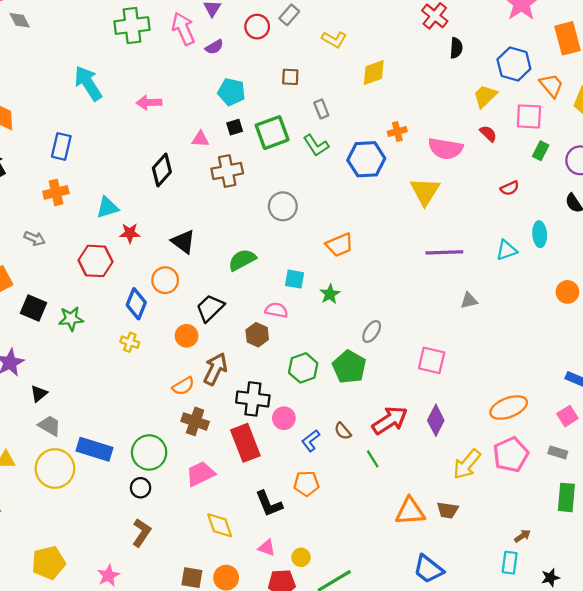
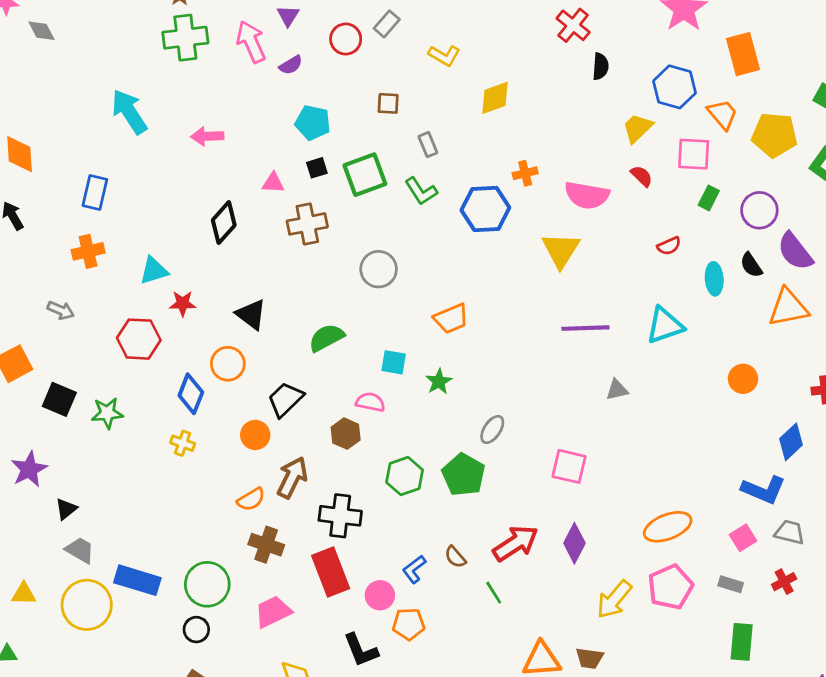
cyan ellipse: (540, 234) -> (714, 279), moved
cyan triangle: (506, 250) -> (665, 325), size x1.4
pink circle: (284, 418) -> (380, 595), moved

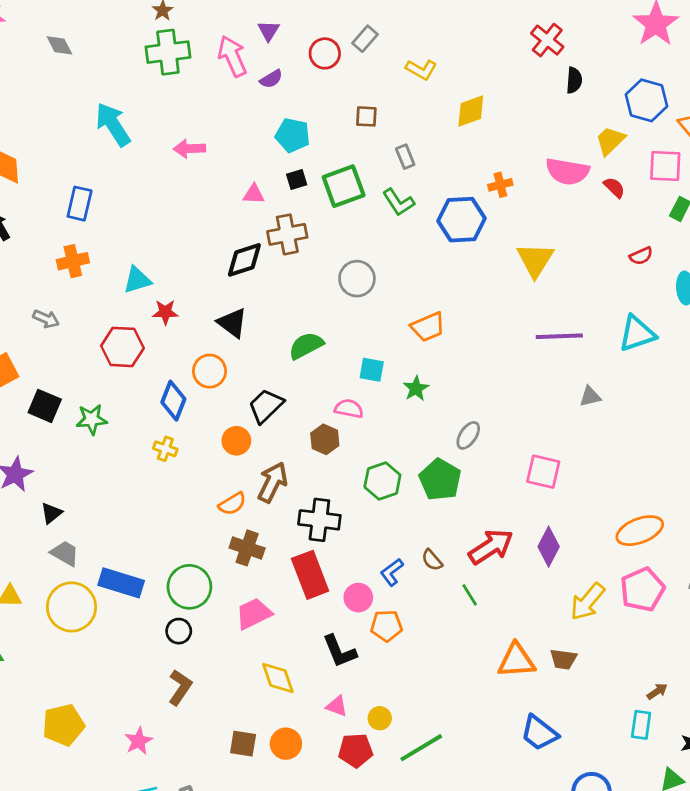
gray diamond: (41, 31) -> (59, 45), moved
pink semicircle: (587, 195) -> (567, 171), moved
black diamond: (224, 223) -> (244, 260), moved, turned 30

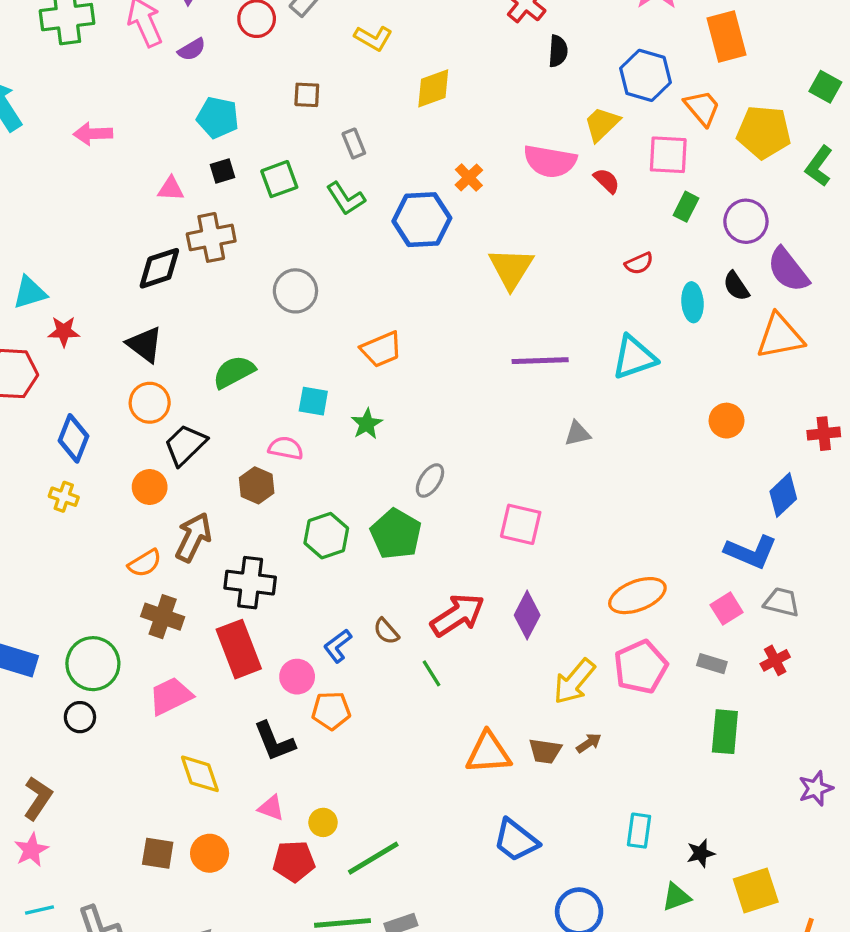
orange cross: (500, 185) -> (469, 177), turned -30
green square: (344, 186) -> (279, 179), size x0.7
orange circle: (210, 371) -> (150, 403), moved
brown L-shape: (180, 687) -> (38, 798), moved
brown arrow: (657, 691) -> (589, 743), moved

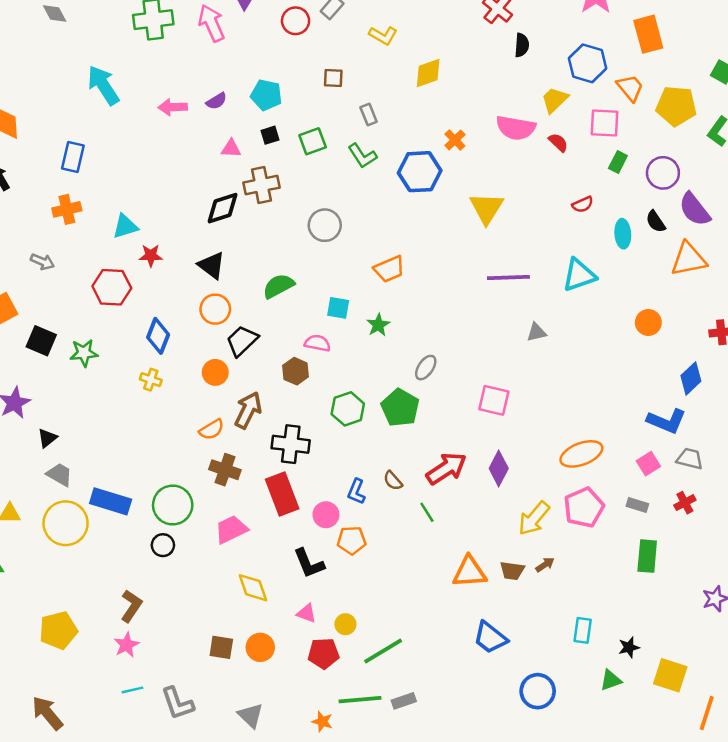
purple semicircle: (192, 49) -> (216, 101), moved
blue L-shape: (338, 646) -> (356, 492), turned -30
yellow square: (756, 891) -> (670, 675), turned 36

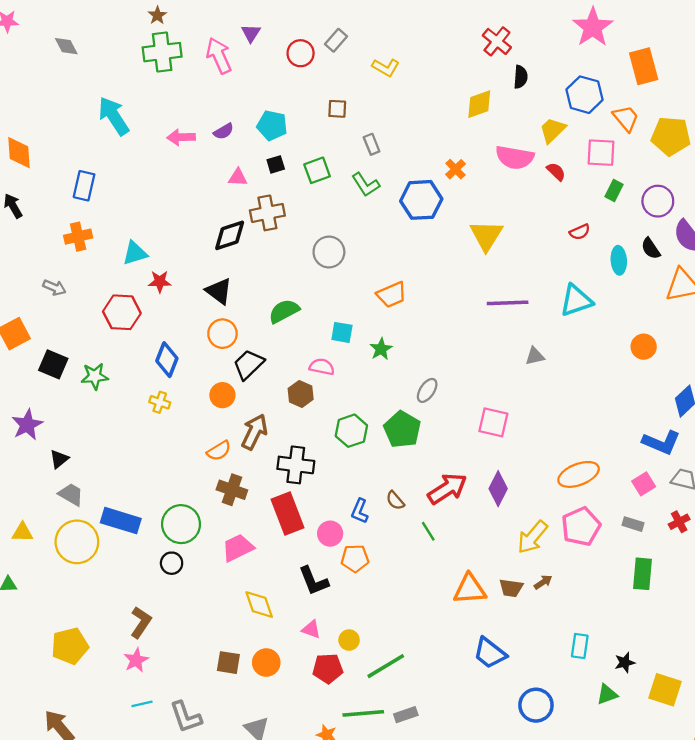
yellow diamond: (428, 73) -> (479, 104), moved

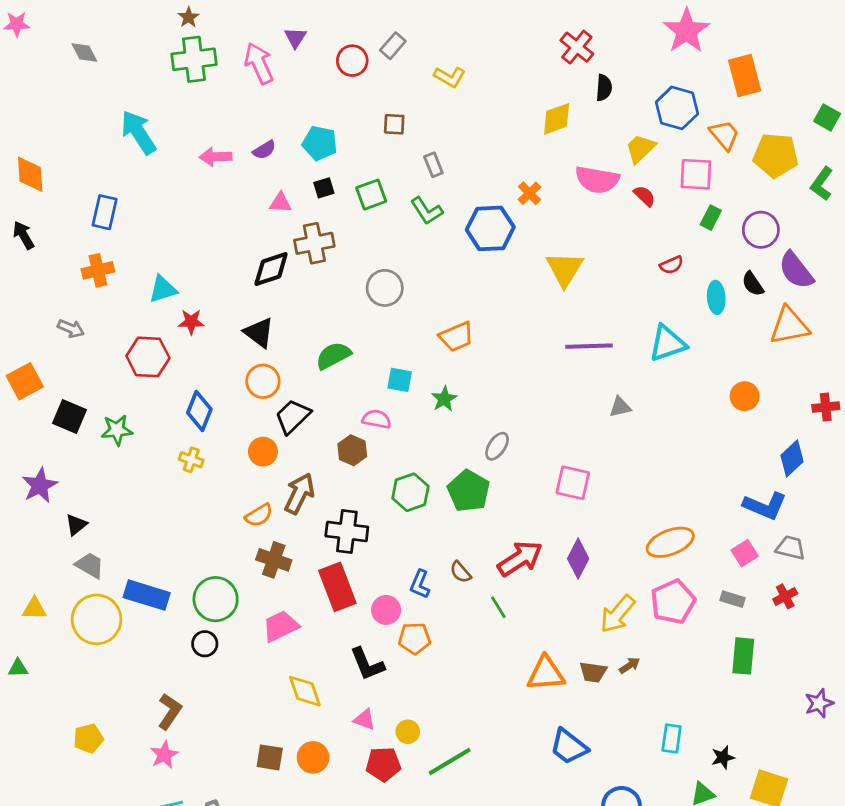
yellow pentagon: (70, 646) -> (88, 738), size x0.7

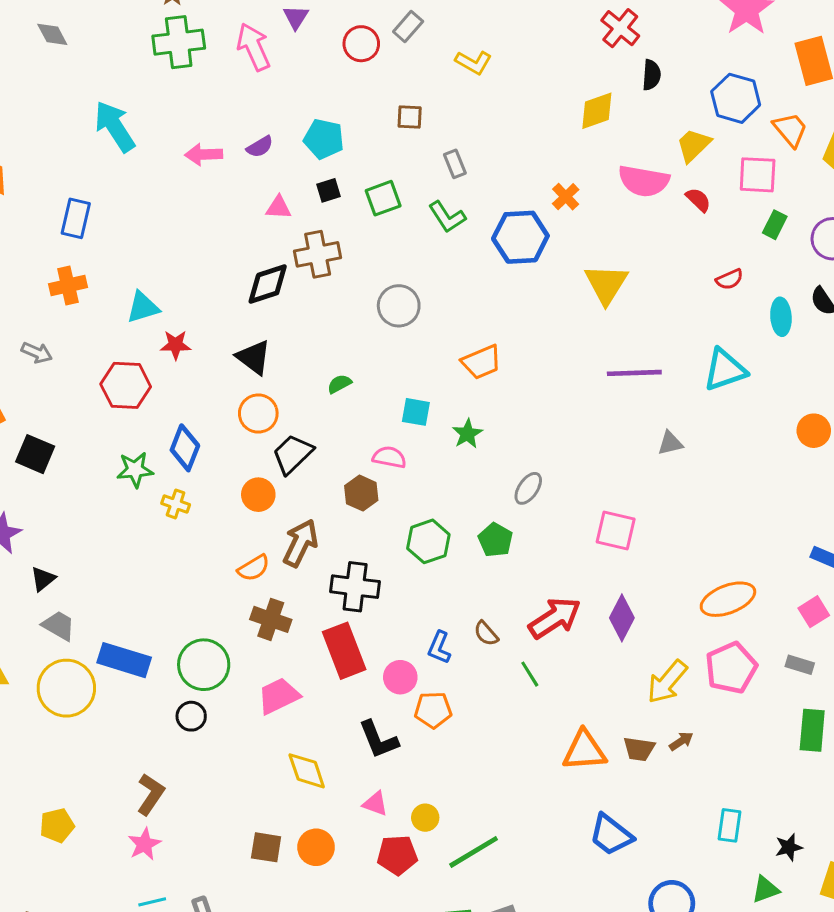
green semicircle: (333, 356) -> (339, 384), size x0.6
green star: (117, 430) -> (135, 470), moved
green pentagon: (469, 491) -> (495, 540), size x0.7

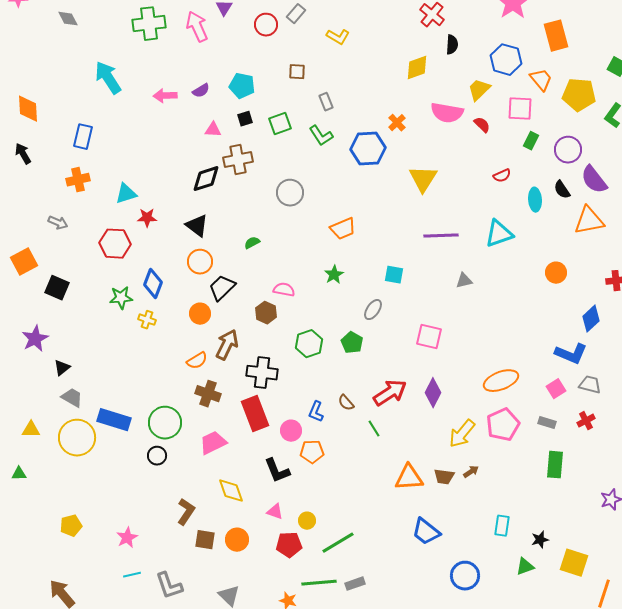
cyan square: (416, 412) -> (394, 275), moved
brown L-shape: (151, 794) -> (186, 512), moved

